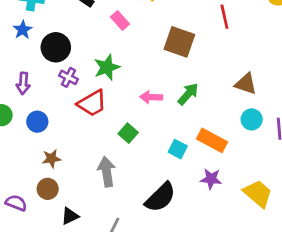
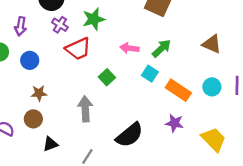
cyan circle: (252, 119) -> (212, 87), moved
cyan square: (178, 149) -> (150, 74), moved

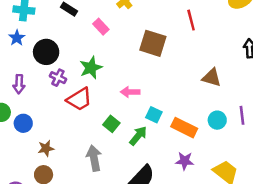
green arrow: (161, 48) -> (138, 136), moved
blue circle: (30, 60) -> (23, 123), moved

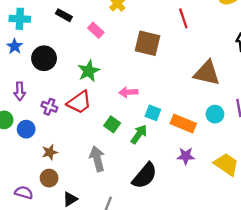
brown triangle: (212, 77) -> (207, 73), size x1.4
purple cross: (58, 78) -> (49, 107), moved

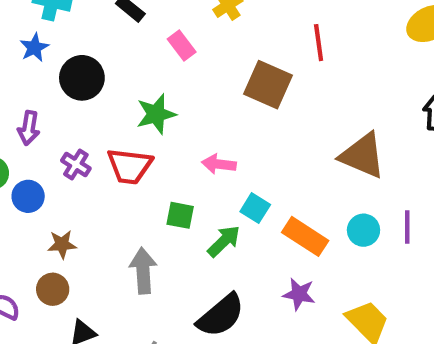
red line: (183, 18) -> (319, 43), moved
red trapezoid: (79, 102) -> (130, 166), turned 32
green square: (112, 124) -> (180, 215), turned -35

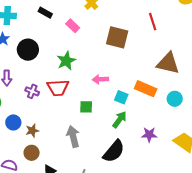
red line: (319, 43) -> (153, 22), moved
blue circle: (28, 196) -> (13, 122), moved
orange rectangle: (305, 236) -> (146, 89), moved
green arrow: (224, 241) -> (120, 120), moved

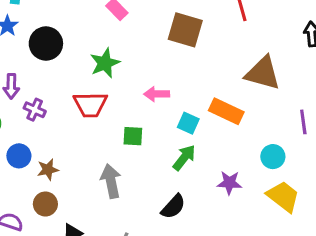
purple cross: (32, 91) -> (35, 110), moved
cyan circle: (175, 99) -> (273, 157), moved
black semicircle: (114, 151) -> (173, 207), size x0.7

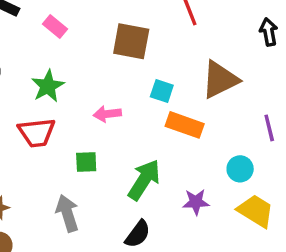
brown triangle: (263, 73) -> (220, 80), turned -36
cyan square: (188, 123) -> (162, 91), moved
green arrow: (184, 158) -> (144, 180), size x1.4

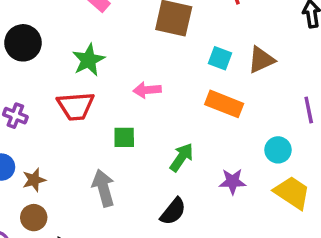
brown triangle: (220, 80) -> (261, 60), size x0.7
cyan square: (162, 91) -> (220, 58), moved
green arrow: (144, 180) -> (181, 157), size x0.7

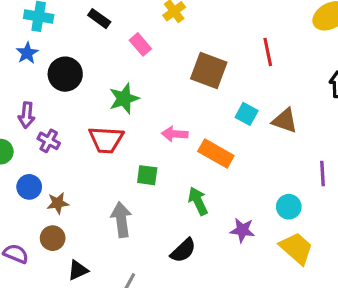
brown triangle: (261, 60) -> (285, 121), turned 36
orange rectangle: (224, 104) -> (216, 153), moved
green arrow: (181, 157) -> (198, 201), turned -68

